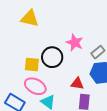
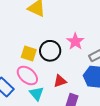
red triangle: (77, 84) -> (60, 81), moved, turned -40

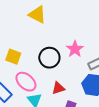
yellow square: (29, 54) -> (13, 57), moved

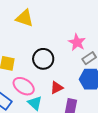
pink star: (75, 49) -> (77, 42), moved

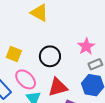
red triangle: (57, 88) -> (58, 87), size x1.5

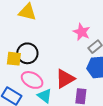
black circle: (50, 56) -> (27, 53), moved

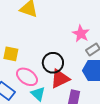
black circle: (27, 53) -> (53, 63), moved

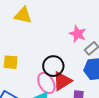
pink ellipse: (27, 77) -> (46, 83), moved, turned 35

